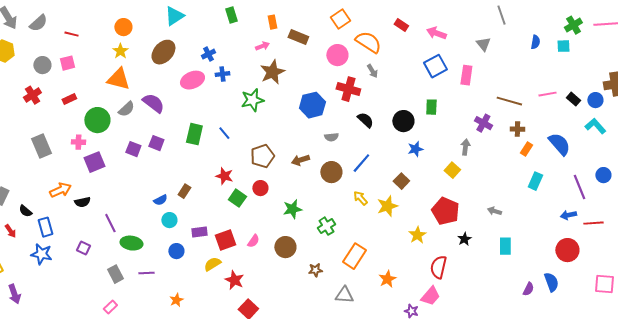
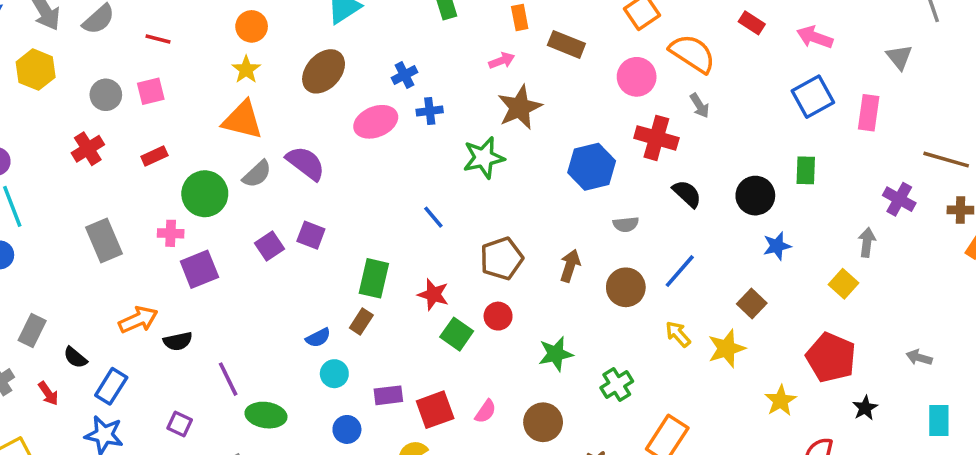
green rectangle: (194, 134) -> (374, 278), moved
purple square: (133, 149) -> (270, 246), turned 35
brown arrow: (300, 160) -> (570, 266), turned 126
blue rectangle: (45, 227) -> (111, 386), turned 48

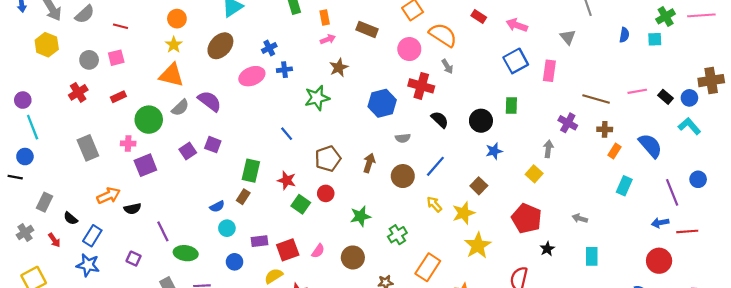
orange rectangle: (520, 17) -> (325, 18), moved
brown star: (520, 107) -> (339, 67), size x0.7
yellow star: (781, 401) -> (478, 246), moved, size x1.4

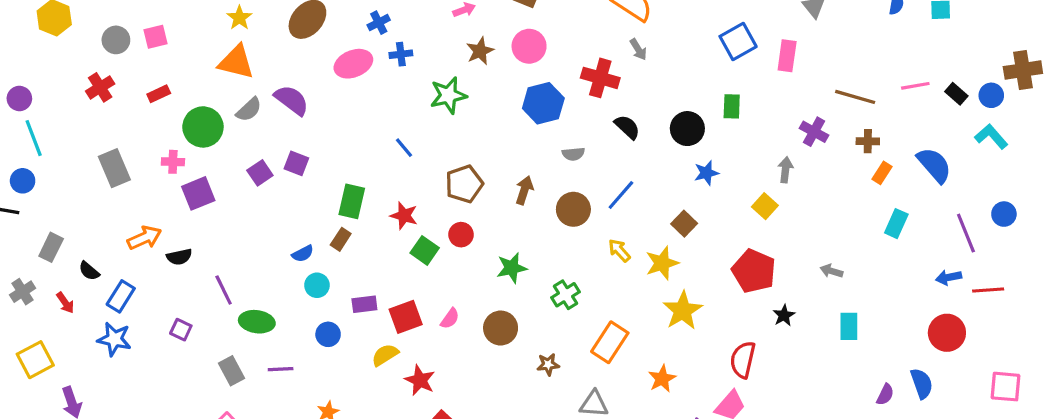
pink circle: (409, 49) -> (529, 46), moved

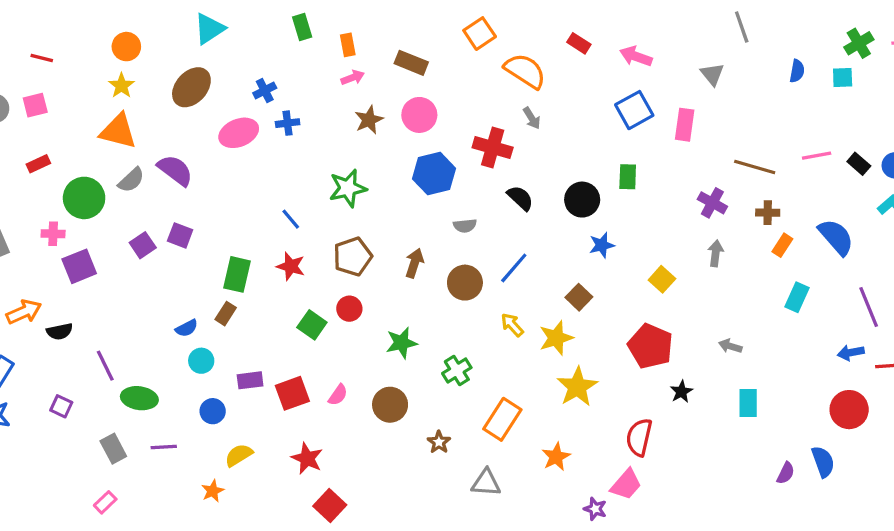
green star: (448, 95) -> (348, 188), moved
gray arrow: (786, 170) -> (716, 253), moved
red star: (404, 216) -> (291, 266), moved
yellow semicircle: (385, 355) -> (239, 455), moved
brown star: (548, 364) -> (439, 442), turned -30

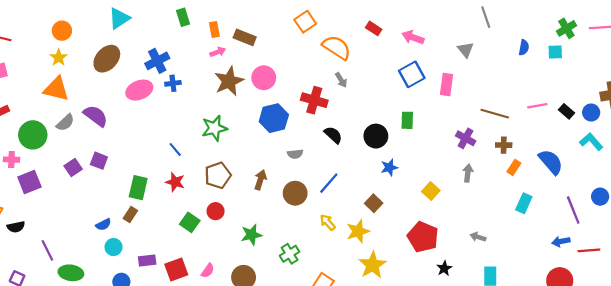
brown rectangle: (411, 63) -> (245, 37), moved
blue cross: (265, 91) -> (157, 61), size x1.5
brown star: (369, 120) -> (229, 81), size x1.5

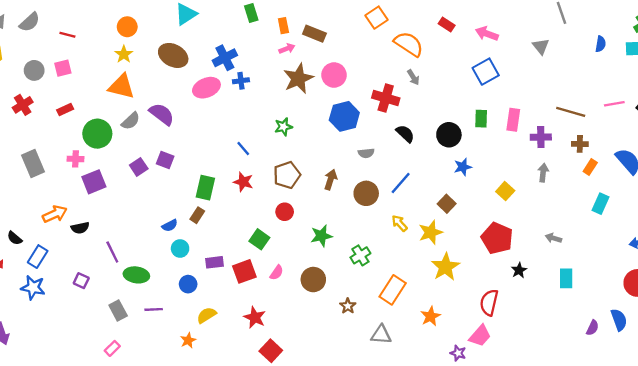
brown ellipse: (107, 59) -> (173, 55), turned 76
pink rectangle: (447, 84) -> (513, 120), moved
green star: (214, 128) -> (283, 127), size x0.7
purple cross: (466, 138) -> (541, 137), turned -30
green square: (190, 222) -> (259, 239), moved

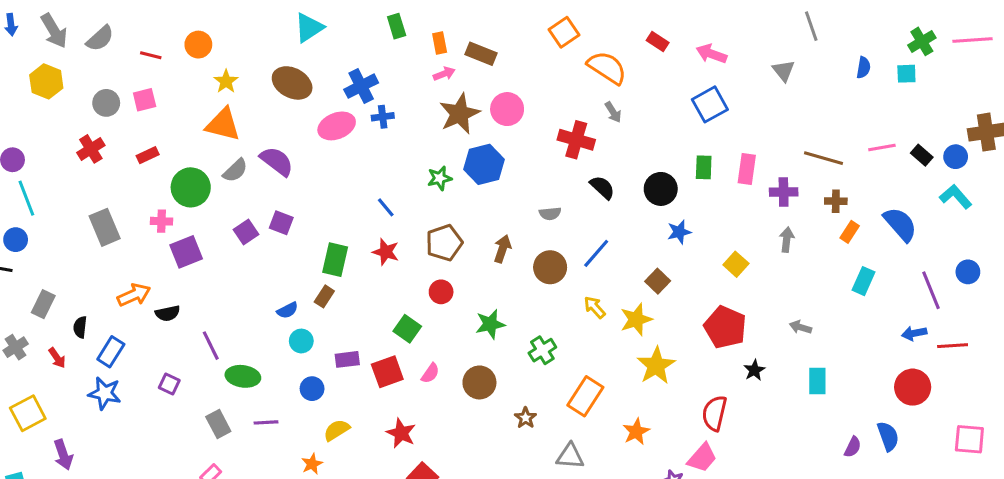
orange circle: (127, 27) -> (198, 45), moved
blue hexagon: (344, 116) -> (484, 164), moved
black semicircle: (15, 238) -> (80, 327), turned 56

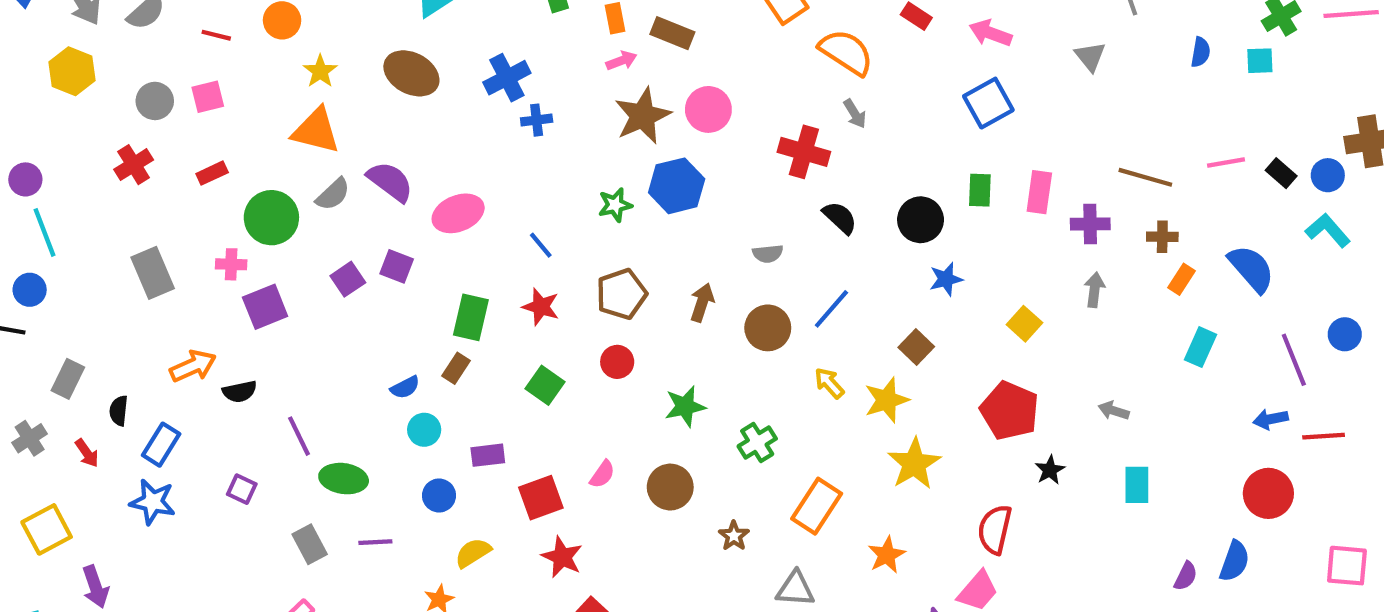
pink ellipse: (337, 126) -> (458, 213), moved
green square: (407, 329) -> (545, 385), moved
red square: (387, 372) -> (541, 498), moved
blue semicircle: (888, 436) -> (1234, 561), turned 40

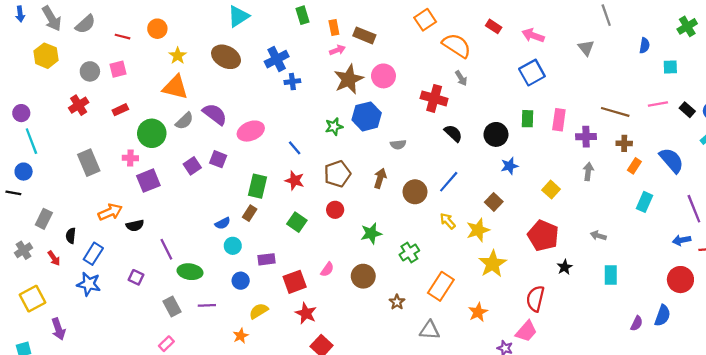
cyan square: (1260, 61) -> (670, 67), moved
gray semicircle: (768, 254) -> (398, 145), moved

